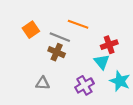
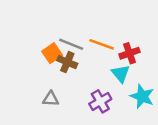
orange line: (78, 24) -> (102, 44), moved
orange square: (31, 30) -> (52, 53), moved

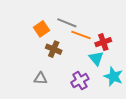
gray line: (71, 44) -> (67, 23), moved
orange square: (52, 53) -> (42, 29), moved

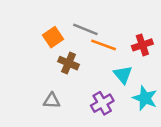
red cross: (103, 42) -> (142, 45), moved

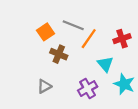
orange line: (104, 45) -> (89, 39), turned -75
gray triangle: (52, 101) -> (44, 86), turned -32

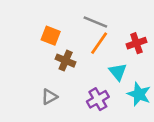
gray line: (73, 25) -> (95, 22), moved
orange square: (45, 32) -> (51, 36), turned -35

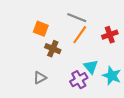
cyan triangle: (118, 72) -> (91, 67), moved

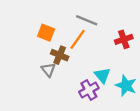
orange line: (80, 35) -> (78, 39), moved
gray triangle: (40, 78) -> (48, 70), moved, turned -40

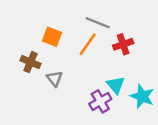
red cross: (124, 39) -> (123, 44), moved
brown cross: (60, 55) -> (30, 62), moved

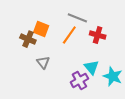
red cross: (123, 44) -> (98, 35), turned 35
brown cross: (30, 62) -> (28, 39), moved

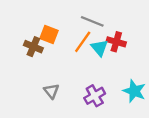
gray triangle: (43, 62) -> (51, 91), moved
cyan triangle: (92, 67) -> (99, 48), moved

